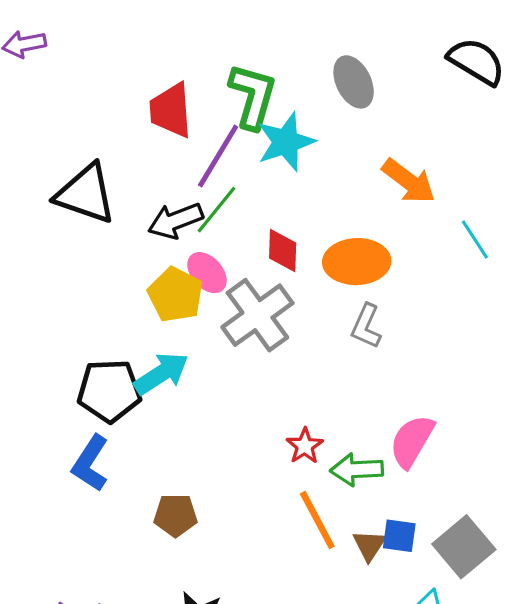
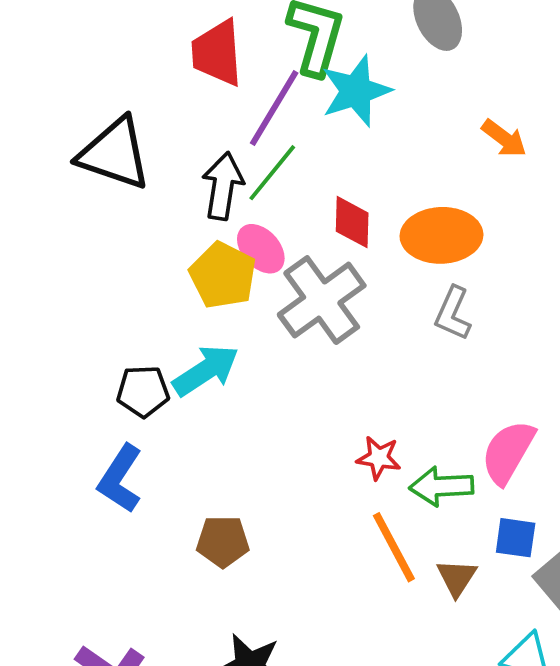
orange arrow: (409, 181) -> (504, 138), size x0.7
black arrow: (175, 221) -> (223, 186), turned 120
black pentagon: (109, 391) -> (143, 391), size x0.7
red star: (305, 446) -> (379, 458), turned -30
blue square: (399, 536) -> (516, 538), moved

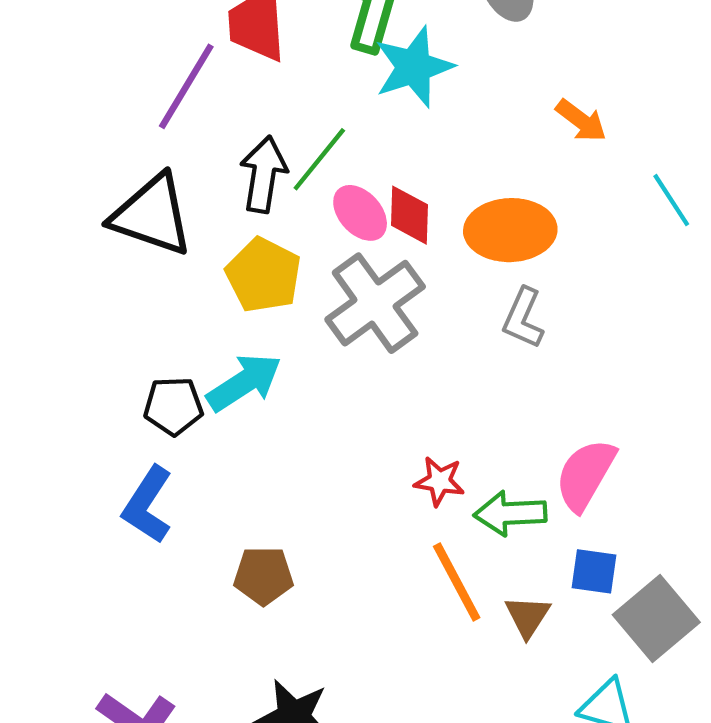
purple line: (274, 108) -> (186, 86), moved
black triangle: (114, 154) -> (152, 215), moved
pink ellipse: (261, 249) -> (360, 213), moved

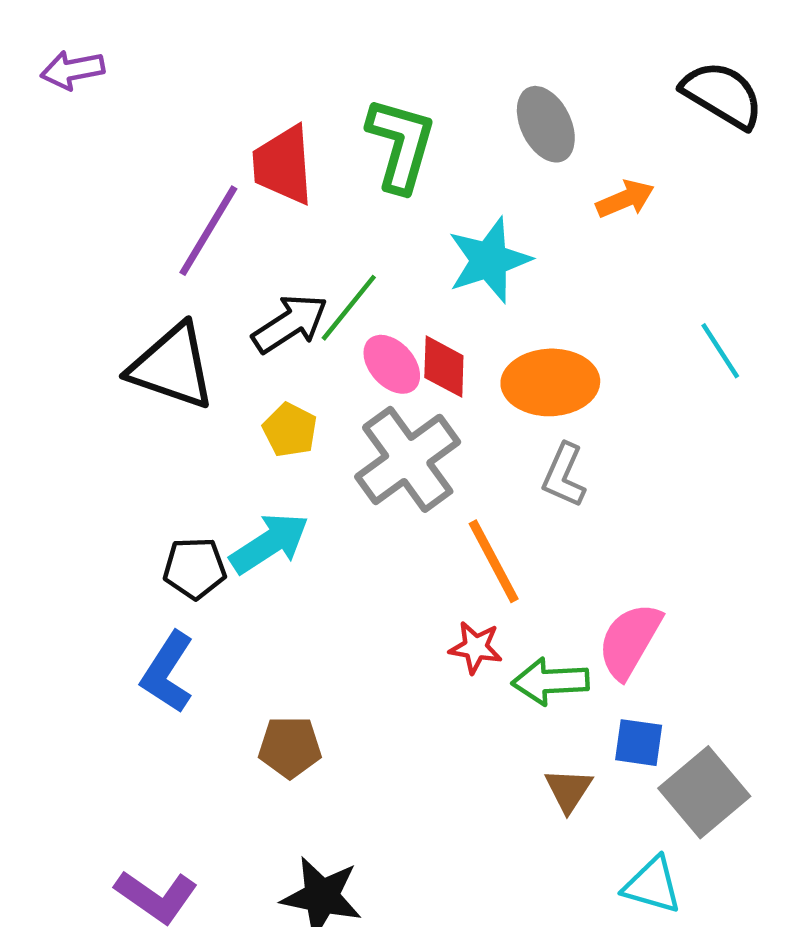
cyan star: (414, 67) -> (489, 260), moved
orange arrow: (581, 121) -> (625, 199), moved, turned -60
black arrow: (263, 174) -> (290, 324), turned 48
yellow pentagon: (263, 275) -> (290, 430), size x0.7
orange line: (457, 582) -> (494, 561), moved

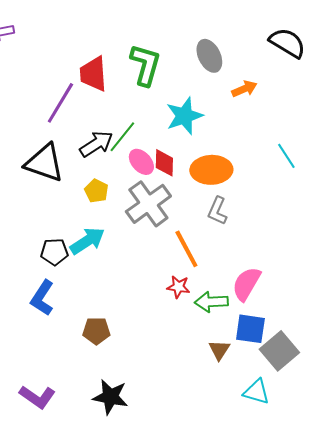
blue square: (639, 743) -> (250, 329), size x1.4

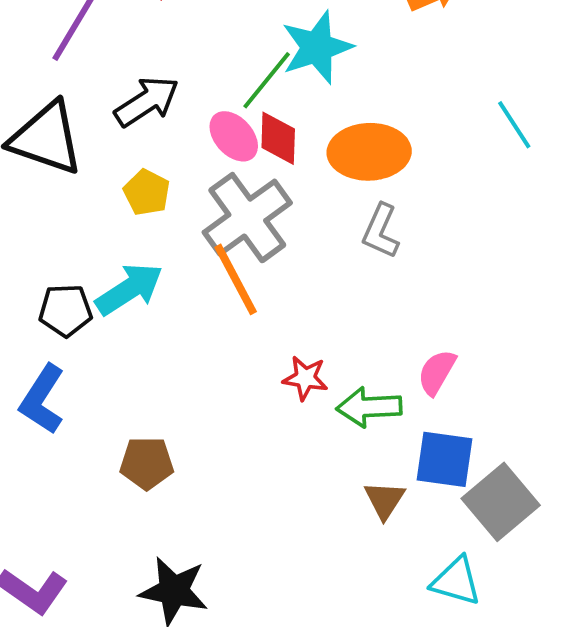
green line: (122, 137) -> (267, 80), moved
orange line: (186, 249) -> (236, 279), moved
pink semicircle: (246, 284) -> (437, 372), size x0.7

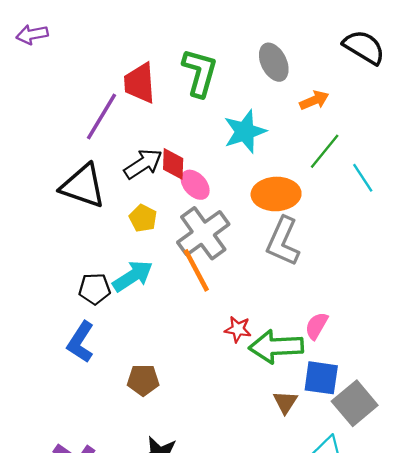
green line: (267, 80) -> (325, 151), moved
red diamond: (278, 138) -> (173, 164), moved
gray L-shape: (381, 231) -> (283, 241), size x1.5
green arrow: (369, 407) -> (276, 347), size x1.4

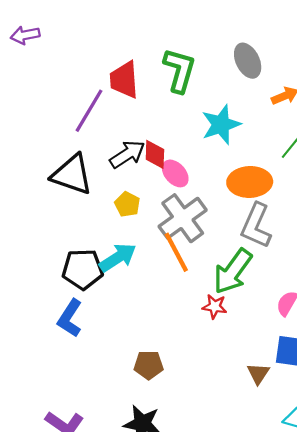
black pentagon: (95, 289) -> (83, 269), size x1.4
green arrow: (276, 347) -> (233, 271), moved, turned -51
brown pentagon: (143, 380) -> (149, 365), moved

